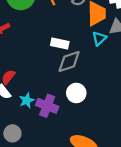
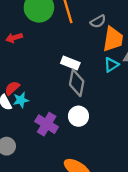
gray diamond: (69, 61) -> (77, 83), turned -70
cyan star: (27, 100) -> (21, 100), moved

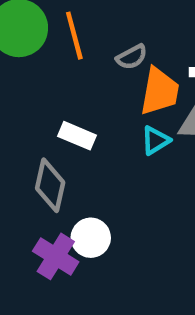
gray diamond: (77, 83) -> (50, 185), moved
purple cross: (47, 124) -> (56, 256), moved

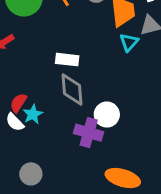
white rectangle: (77, 136) -> (67, 60), moved

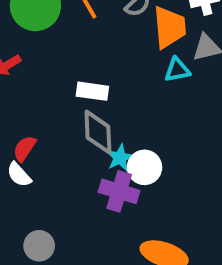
cyan triangle: (129, 42) -> (177, 70), turned 36
cyan star: (33, 114) -> (120, 158), moved

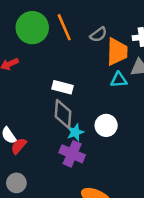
red semicircle: (25, 148) -> (19, 146), moved
white circle: (144, 167) -> (106, 125), moved

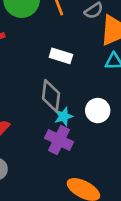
white rectangle: (62, 87) -> (61, 56), moved

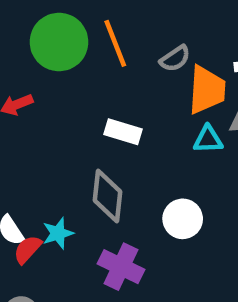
cyan star: (64, 116) -> (58, 233), moved

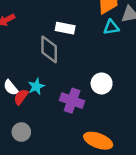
gray diamond: (108, 196) -> (49, 49), moved
white circle: (183, 219) -> (102, 83), moved

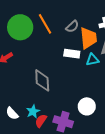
white rectangle: (65, 28) -> (72, 54), moved
red semicircle: (21, 97) -> (41, 121), moved

